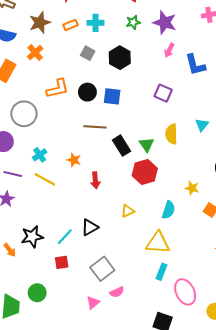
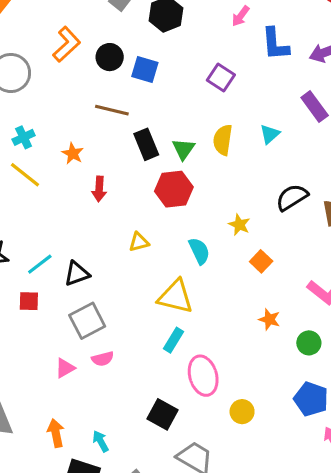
orange L-shape: (58, 89) -> (67, 44), turned -40
cyan semicircle: (168, 210) -> (199, 251), turned -54
black triangle: (90, 227) -> (77, 274), moved

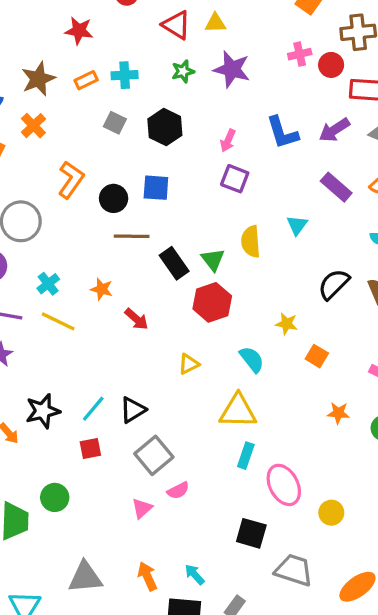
pink arrow: (241, 16) -> (228, 141), moved
black circle: (110, 57) -> (114, 198), moved
red arrow: (99, 189) -> (136, 319), turned -40

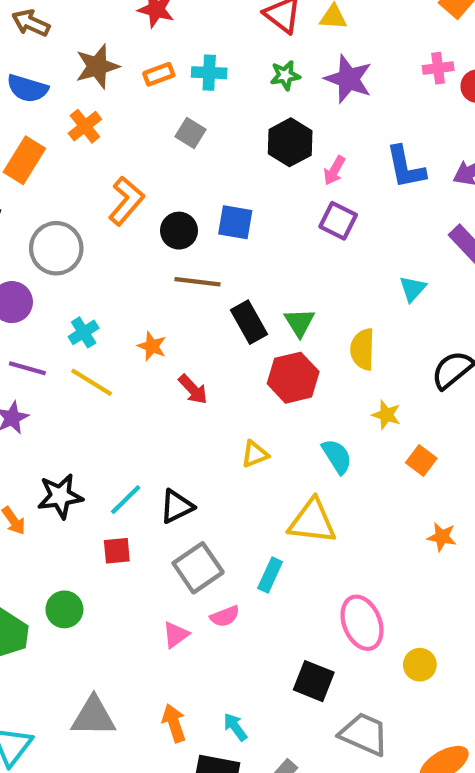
black hexagon: (165, 127) -> (290, 142), moved
yellow semicircle: (251, 241) -> (362, 349), moved
cyan rectangle: (246, 456) -> (270, 575), moved

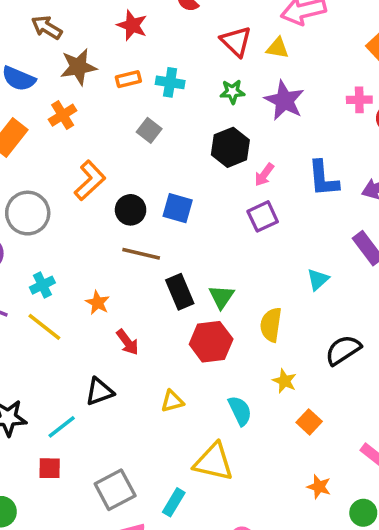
brown arrow: (31, 23) -> (47, 27), moved
purple square: (338, 221) -> (263, 216), turned 32
black triangle: (177, 506) -> (99, 392), moved

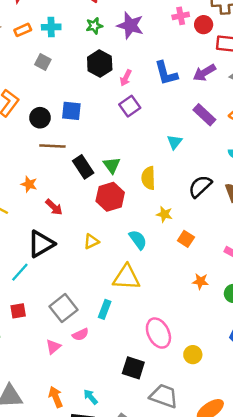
black triangle: (99, 392) -> (41, 244), size x1.4
red square: (50, 468) -> (18, 311), moved

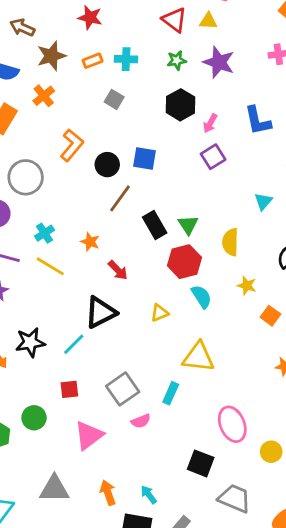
brown line: (52, 146) -> (120, 198), turned -60
cyan semicircle: (138, 240) -> (201, 297), moved
pink triangle: (53, 347) -> (89, 435), moved, size x1.6

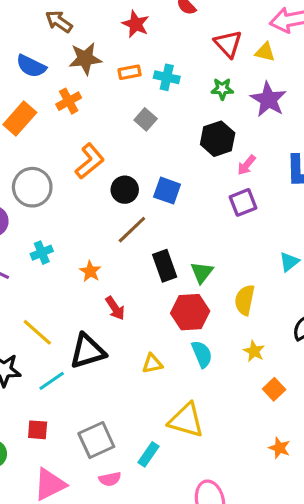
yellow line: (50, 266) -> (37, 332), moved

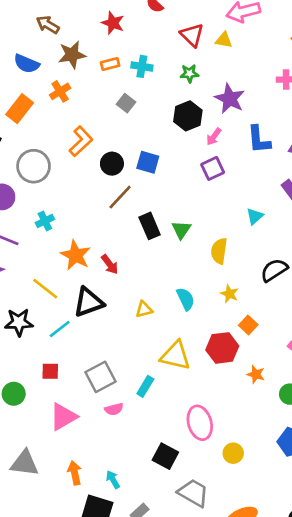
purple star: (268, 100) -> (230, 99), moved
orange star: (90, 271) -> (76, 255), moved, size x1.6
red hexagon: (190, 312) -> (222, 348), moved

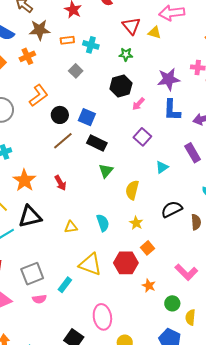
purple star: (230, 99) -> (169, 79), moved, turned 30
purple square: (213, 168) -> (142, 137), moved, turned -30
black rectangle: (150, 226) -> (97, 143), moved, turned -48
red arrow: (110, 264) -> (60, 183), moved

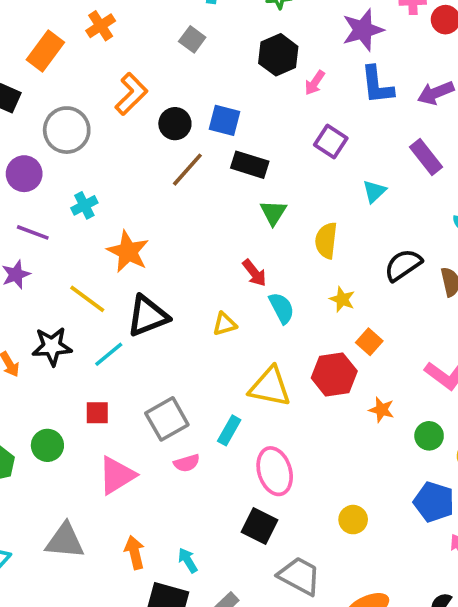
red arrow: (60, 183) -> (254, 273), moved
pink ellipse: (102, 317) -> (275, 471), moved

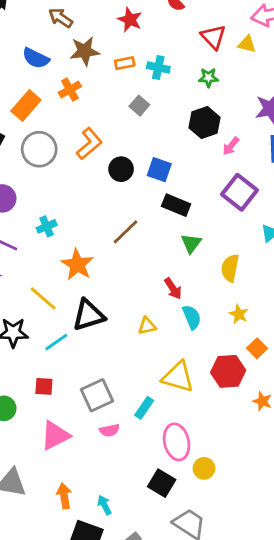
gray circle: (67, 130) -> (39, 149), moved
purple square: (331, 142) -> (240, 192), size x1.4
brown line: (187, 170) -> (125, 232), moved
yellow circle: (353, 520) -> (204, 468), moved

